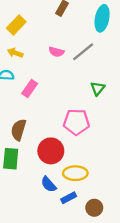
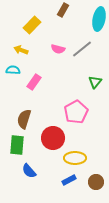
yellow rectangle: (16, 25) -> (32, 25), moved
pink pentagon: (76, 122) -> (76, 112), turned -30
blue semicircle: (49, 184) -> (29, 171), moved
brown circle: (94, 208) -> (96, 182), moved

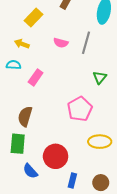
gray line: (82, 49) -> (86, 43), turned -35
red circle: (53, 138) -> (56, 156), moved
yellow ellipse: (75, 158) -> (100, 142), moved
blue rectangle: (69, 180) -> (72, 181), turned -48

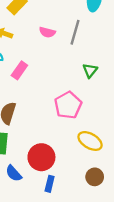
yellow ellipse: (100, 142) -> (90, 141), turned 30
blue rectangle: (72, 181) -> (50, 184), moved
brown circle: (101, 183) -> (95, 177), moved

